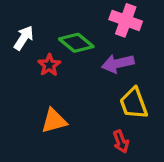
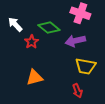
white arrow: (24, 38) -> (15, 24), turned -77
yellow trapezoid: (134, 103) -> (86, 66), turned -60

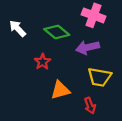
red star: (32, 42) -> (43, 62), moved
orange triangle: (35, 77) -> (60, 90), moved

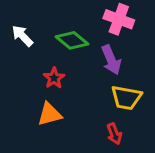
purple arrow: (88, 47) -> (111, 60), turned -100
orange triangle: (60, 90) -> (49, 114), moved

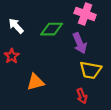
green diamond: (72, 40) -> (52, 29), turned -40
red star: (54, 78) -> (12, 56), moved

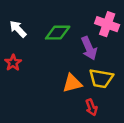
pink cross: (85, 14) -> (107, 24), moved
orange triangle: (35, 82) -> (72, 83), moved

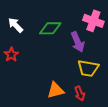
orange triangle: (72, 83) -> (55, 90), moved

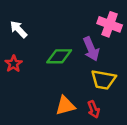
green diamond: (50, 28) -> (59, 56), moved

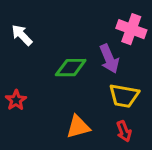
red star: (14, 64) -> (16, 100), moved
red arrow: (94, 109) -> (124, 131), moved

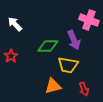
yellow trapezoid: (124, 96) -> (68, 65), moved
red star: (16, 100) -> (11, 56), moved

